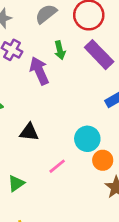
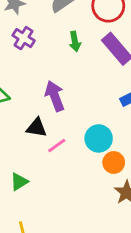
purple arrow: (39, 71) -> (55, 96), moved
pink line: (57, 166) -> (57, 145), moved

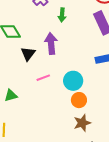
green arrow: (75, 42) -> (62, 15), moved
black triangle: (37, 128) -> (28, 54), moved, turned 42

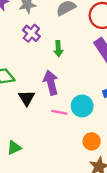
pink line: (43, 78) -> (59, 112), moved, turned 40
cyan circle: (73, 81) -> (82, 106), moved

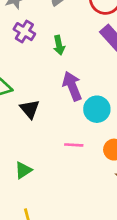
purple arrow: (51, 83) -> (72, 86), moved
pink line: (59, 112) -> (74, 145), moved

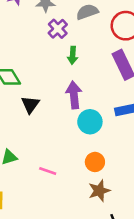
purple cross: (24, 32) -> (58, 29), moved
pink line: (74, 145) -> (48, 171), moved

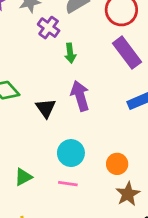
black triangle: (30, 105) -> (46, 108), moved
cyan circle: (90, 122) -> (71, 153), moved

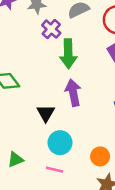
green arrow: (70, 53) -> (68, 54), size x1.6
black triangle: (46, 108) -> (46, 113), moved

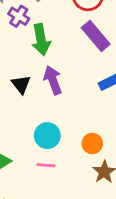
black triangle: (46, 113) -> (21, 84), moved

